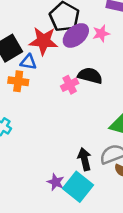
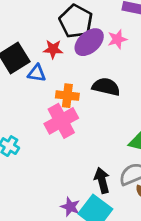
red star: (43, 41) -> (53, 49), size x0.6
orange cross: (18, 81) -> (67, 96), moved
pink cross: (70, 85) -> (61, 121), moved, size x1.6

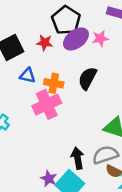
blue triangle: (37, 73) -> (28, 75), moved
black semicircle: (106, 87) -> (87, 78), turned -80

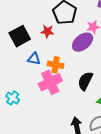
purple ellipse: (76, 39) -> (83, 42), moved
black semicircle: (87, 78) -> (85, 81), moved

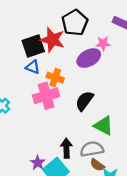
red star: (47, 31) -> (52, 40), size x1.6
black square: (20, 36) -> (33, 46), moved

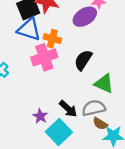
blue triangle: (33, 67) -> (29, 29), size x1.6
black arrow: (66, 148) -> (68, 109), turned 138
purple star: (38, 163) -> (40, 116), moved

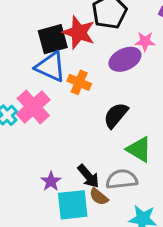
pink cross: (44, 57) -> (33, 107), moved, turned -30
brown semicircle: (100, 124) -> (99, 197), moved
cyan square: (59, 132) -> (73, 205), turned 30

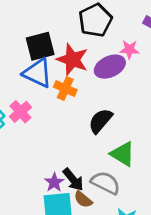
red star: (79, 32) -> (72, 60), moved
pink cross: (33, 107) -> (20, 112), size x0.7
gray semicircle: (122, 179) -> (105, 183), turned 32
purple star: (51, 181) -> (54, 182), moved

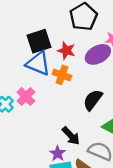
red star: (72, 60) -> (66, 51), size x0.7
black arrow: (73, 179) -> (71, 136), moved

